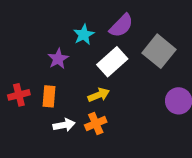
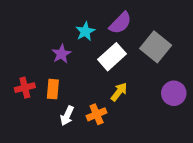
yellow arrow: (99, 95) -> (119, 92), moved, turned -30
white arrow: (64, 125) -> (67, 116), turned 126

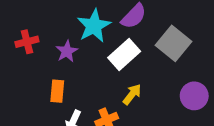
cyan star: (85, 31) -> (94, 26), size x1.5
red cross: (25, 88) -> (27, 42), moved

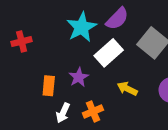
purple star: (67, 51) -> (79, 77), moved
yellow arrow: (132, 94) -> (127, 89), moved, turned -102

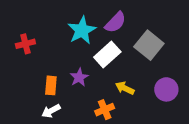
orange cross: (93, 111) -> (105, 110), moved
white arrow: (63, 113) -> (51, 111), moved, turned 36

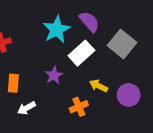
purple semicircle: (115, 22) -> (89, 22), turned -85
orange rectangle: (51, 85) -> (13, 83), moved
purple circle: (166, 89) -> (129, 95), moved

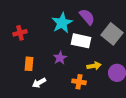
white rectangle: (81, 53) -> (81, 41), turned 54
yellow arrow: (98, 86) -> (94, 66), turned 144
orange cross: (79, 107) -> (79, 82), turned 32

